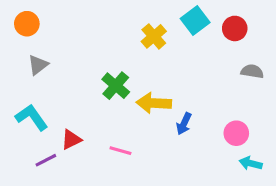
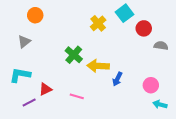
orange circle: (27, 24) -> (35, 15), moved
red circle: (235, 28) -> (144, 28), moved
cyan L-shape: (32, 117) -> (20, 75), turned -45

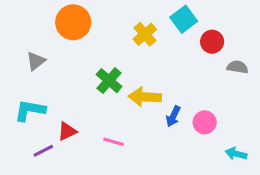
orange circle: (35, 15) -> (73, 22), moved, size x1.5
pink circle: (151, 85) -> (205, 122), moved

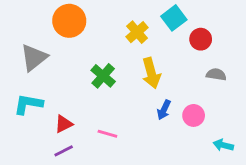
gray triangle: (36, 61) -> (34, 58), size x1.5
gray semicircle: (237, 67) -> (216, 74), moved
yellow arrow: (145, 97) -> (151, 73), moved, turned -108
purple line: (43, 151) -> (64, 151), moved

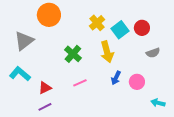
cyan square: (174, 18) -> (120, 30), moved
gray semicircle: (216, 74) -> (153, 53), turned 152
cyan L-shape: (28, 104) -> (20, 74), turned 30
pink line: (107, 134) -> (80, 83), moved, turned -40

